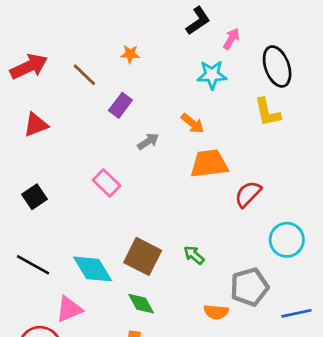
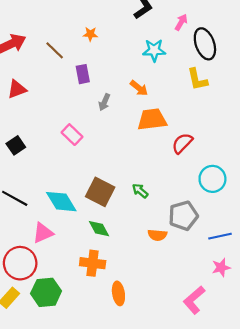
pink arrow: (231, 39) -> (181, 22), moved
purple rectangle: (120, 105) -> (83, 74), turned -48
gray arrow: (148, 141) -> (104, 102), turned 147

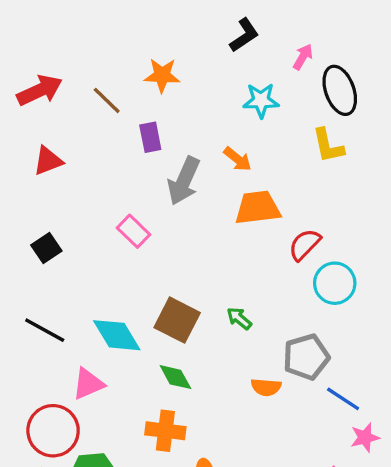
orange star: (90, 34) -> (162, 75), size x1.5
gray arrow: (104, 102) -> (184, 181), size x1.8
cyan circle: (212, 179) -> (335, 283), moved
blue line: (220, 236) -> (343, 399), moved, turned 45

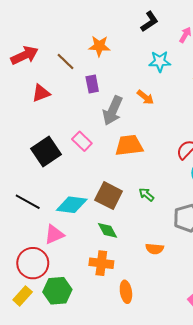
red triangle: (48, 161) -> (41, 93), moved
orange trapezoid: (258, 208) -> (129, 145), moved
black square: (46, 248) -> (46, 152), moved, size x1.6
cyan diamond: (117, 335) -> (72, 205), turned -52
orange semicircle: (266, 387) -> (155, 249), moved

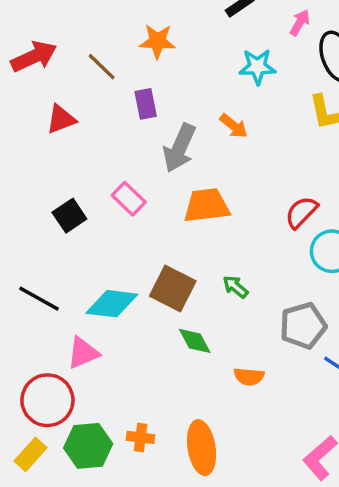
black square: (46, 152) -> (69, 216), size x0.7
green diamond: (108, 230) -> (195, 341), moved
orange cross: (101, 263) -> (141, 437), moved, size x0.7
orange ellipse: (126, 292) -> (202, 448), size x1.4

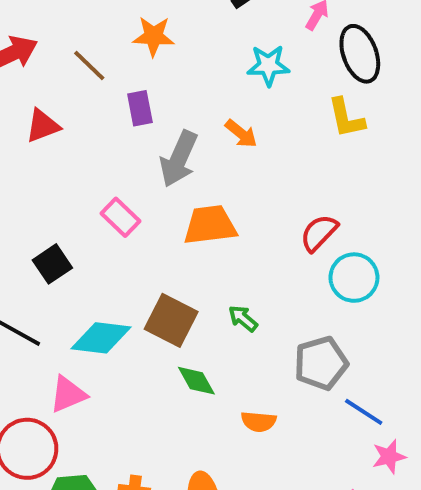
black square: (69, 216) -> (52, 264), moved

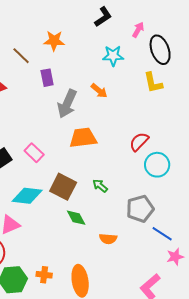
pink rectangle: (120, 217) -> (34, 153), moved

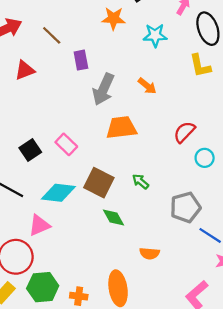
orange star: (54, 41) -> (114, 19), moved
orange arrow: (99, 91) -> (147, 86), moved
cyan circle: (157, 165) -> (205, 158), size x0.7
orange semicircle: (108, 239) -> (149, 253), moved
orange cross: (44, 275) -> (79, 296), moved

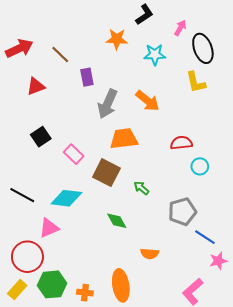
orange arrow: (147, 86) -> (147, 101), size x1.4
red semicircle: (184, 132) -> (181, 143), turned 40
black square: (30, 150) -> (41, 137), moved
brown square: (99, 183) -> (106, 173), moved

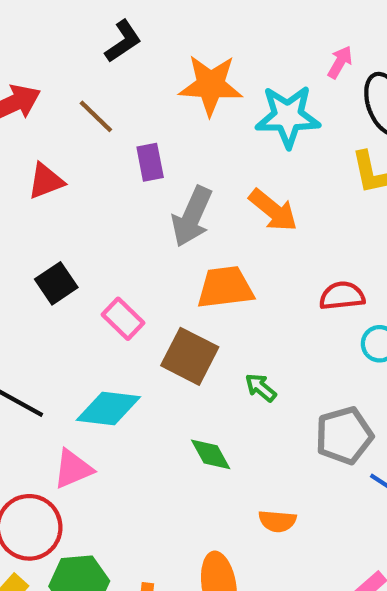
black L-shape: (144, 15) -> (123, 41), moved
orange star: (117, 39) -> (211, 85), size x1.4
cyan star: (155, 55) -> (288, 116), size x1.4

